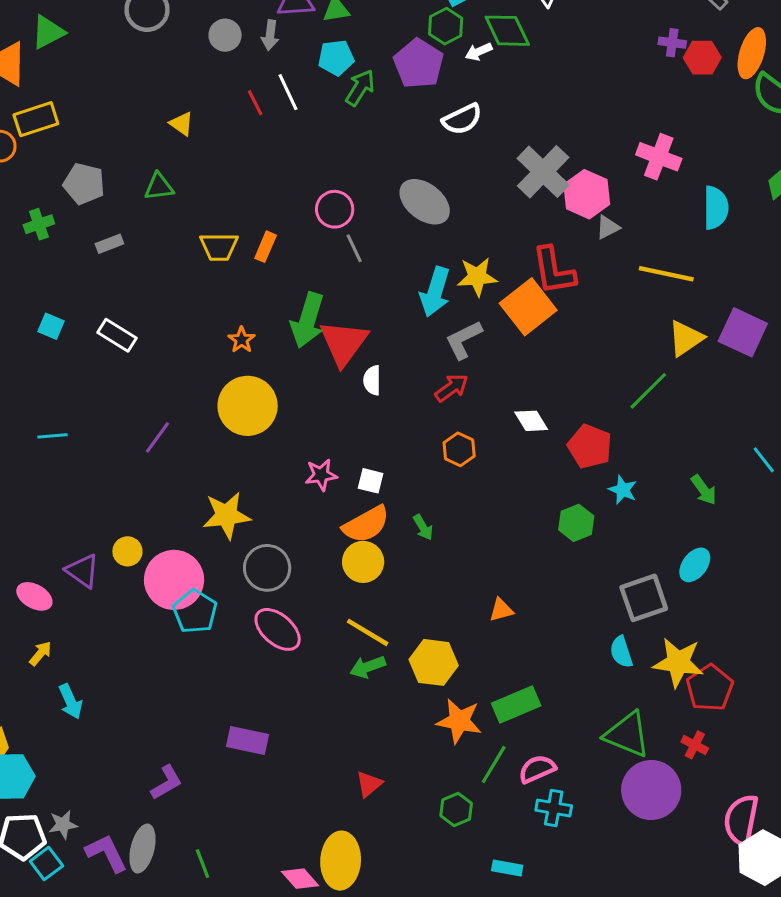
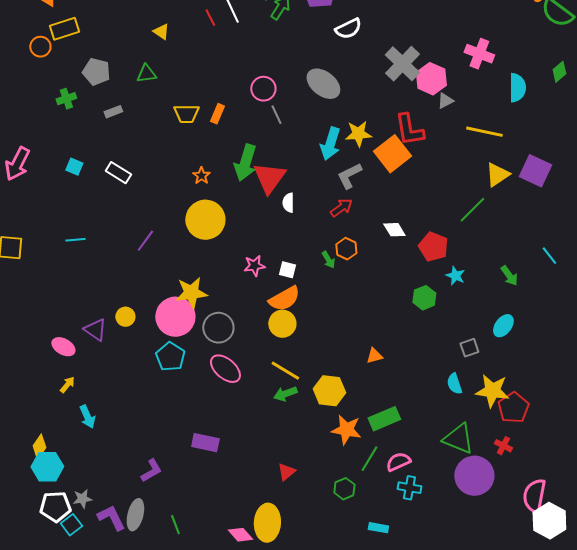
green arrow: (423, 527) -> (328, 260), moved
pink circle: (174, 580) -> (175, 317), moved
gray square: (644, 598) -> (469, 348), size x0.6

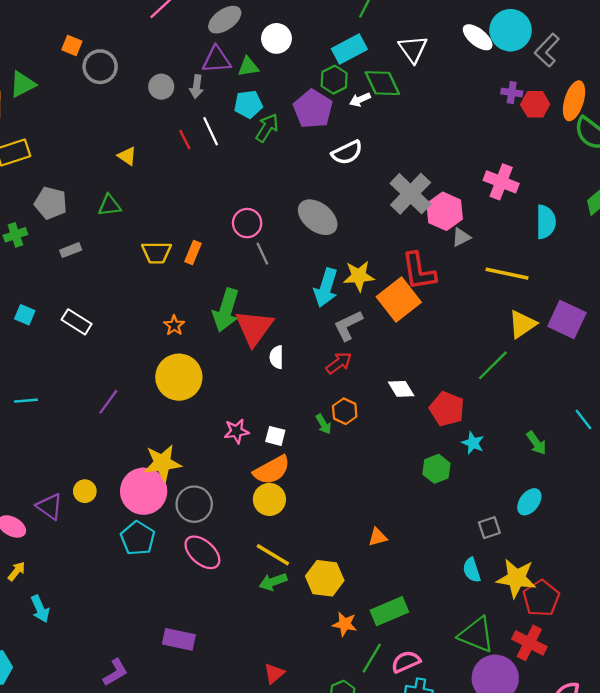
orange star: (346, 430) -> (345, 624), size x0.7
red cross: (503, 446) -> (529, 643), size x1.6

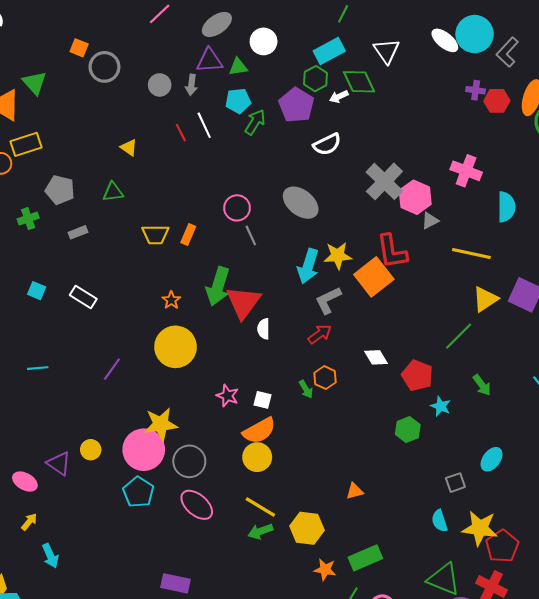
green triangle: (22, 84) -> (34, 83), turned -45
pink star: (237, 431) -> (227, 396), turned 30
green arrow: (536, 443) -> (482, 385), moved

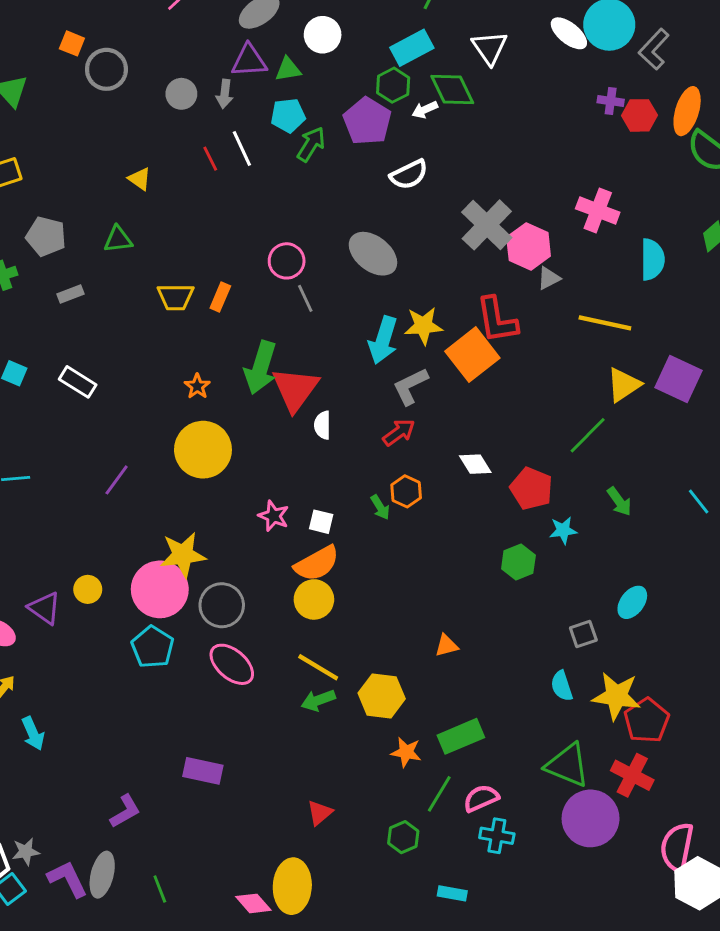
cyan star: (441, 406) -> (563, 530), turned -30

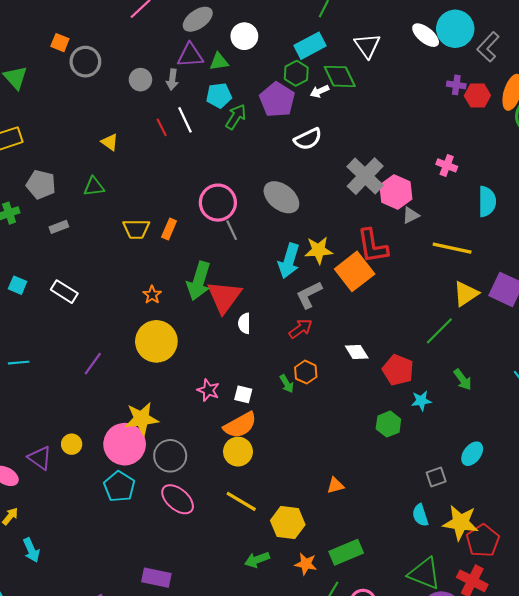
pink cross: (598, 210) -> (447, 165), size x0.7
pink circle: (287, 261) -> (218, 203), size x1.4
green arrow: (318, 700) -> (257, 560), moved

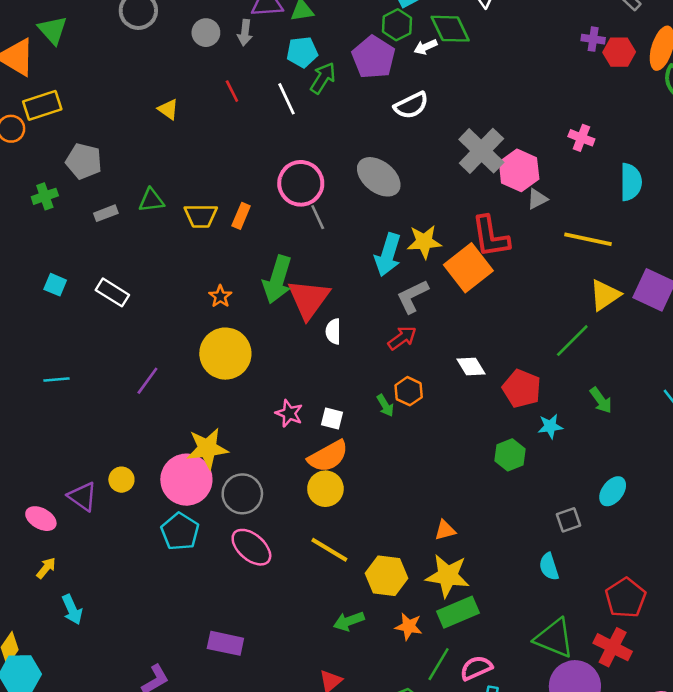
white line: (185, 120) -> (286, 99), moved
green triangle: (94, 187) -> (151, 200), moved
yellow star: (461, 523) -> (448, 576), moved

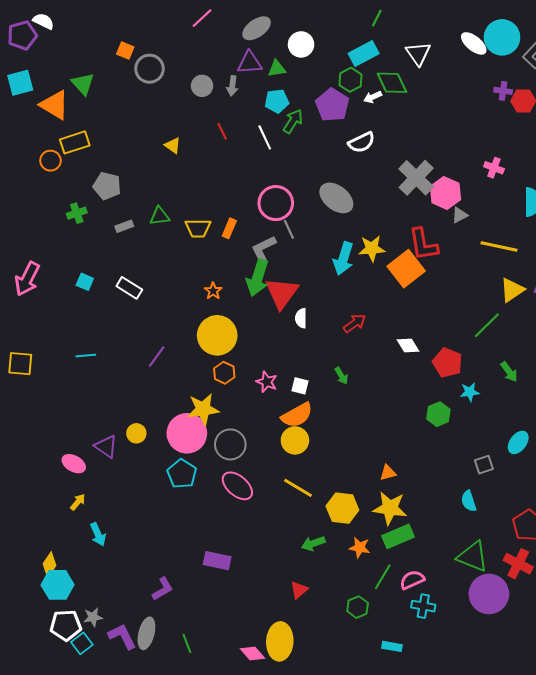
gray L-shape: (413, 296) -> (264, 248), moved
orange hexagon: (409, 391) -> (224, 373), moved

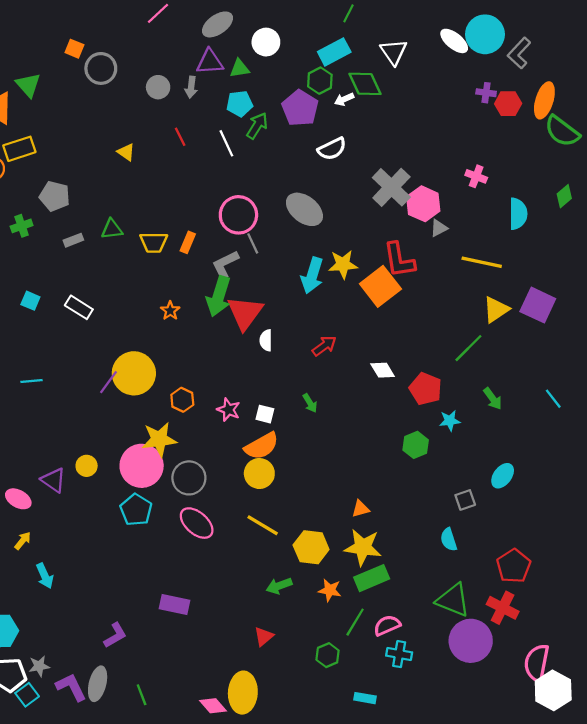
yellow circle: (217, 335) -> (134, 373), moved

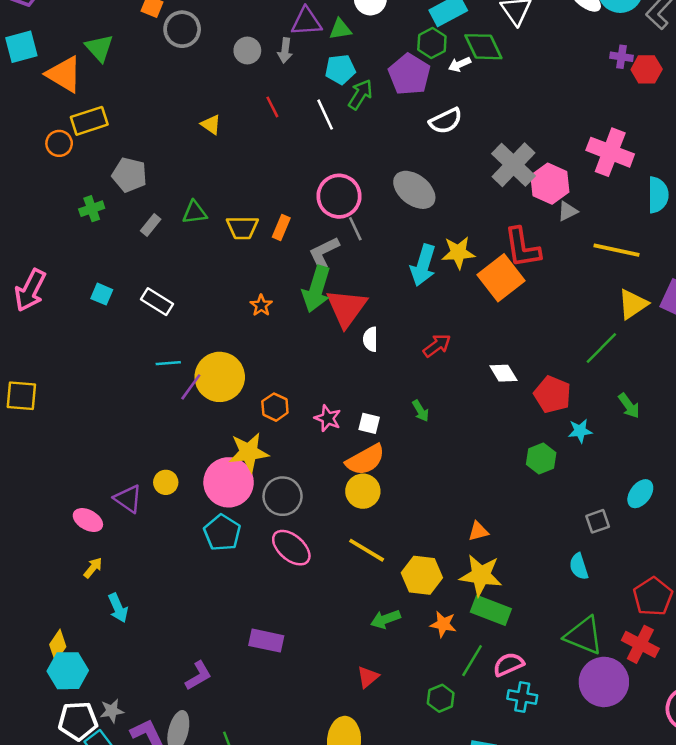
pink cross: (476, 176) -> (610, 152), size x1.8
gray rectangle: (73, 240) -> (151, 225), turned -30
cyan line: (31, 381) -> (168, 363), moved
green rectangle: (372, 578) -> (491, 610), turned 44

